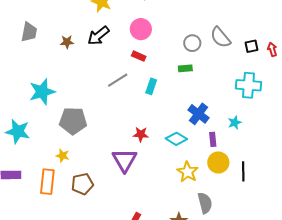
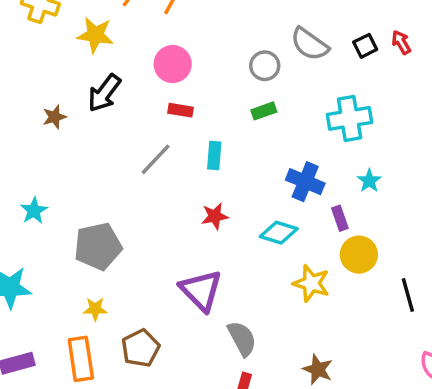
cyan cross: (248, 85) -> (350, 118), moved
cyan star: (42, 92) -> (34, 211), size x0.6
red star: (141, 134) -> (215, 216), moved
black line: (243, 171) -> (408, 295), moved
gray semicircle: (205, 203) -> (242, 338), moved

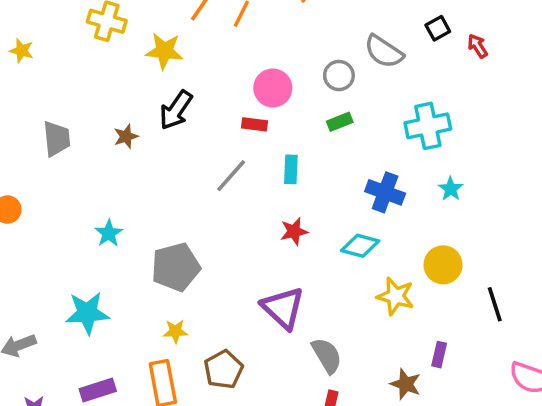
black square: (365, 46) -> (438, 28), moved
pink circle: (173, 64) -> (273, 88), moved
purple rectangle: (340, 218) -> (439, 355), moved, turned 35

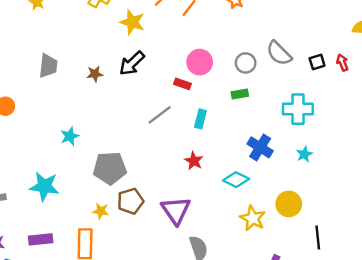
black square: (438, 28) -> (317, 62), moved
red star: (294, 231) -> (194, 161), turned 30
brown pentagon: (223, 369) -> (130, 201), moved

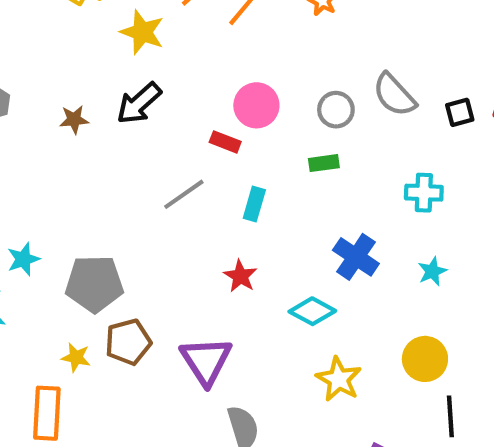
cyan cross: (298, 109) -> (424, 193), size x0.7
cyan star: (70, 136) -> (23, 259), moved
yellow circle: (289, 204) -> (425, 359), moved

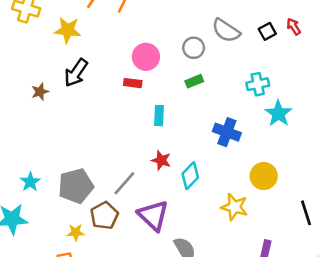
gray line: (184, 194) -> (124, 183), moved
cyan star: (432, 271) -> (278, 114), moved, size x1.5
cyan diamond: (312, 311) -> (190, 176), moved, turned -60
yellow circle: (425, 359) -> (264, 176), moved

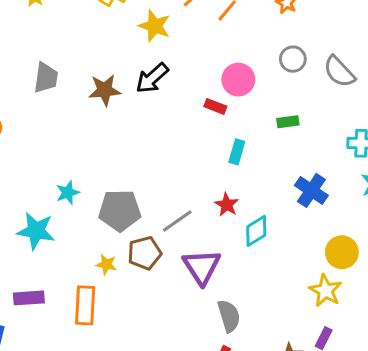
gray circle: (194, 48) -> (293, 59), moved
brown star: (40, 92) -> (105, 90), size x1.5
yellow star: (234, 207) -> (326, 291), moved

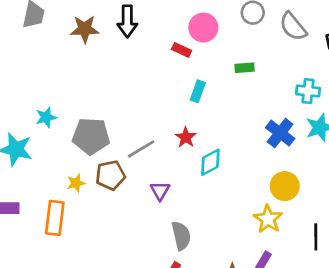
black arrow: (152, 78) -> (127, 21), turned -52
blue cross: (311, 190) -> (280, 133), moved
yellow star: (106, 264) -> (76, 183), turned -30
purple triangle: (202, 267) -> (160, 191), size x0.6

